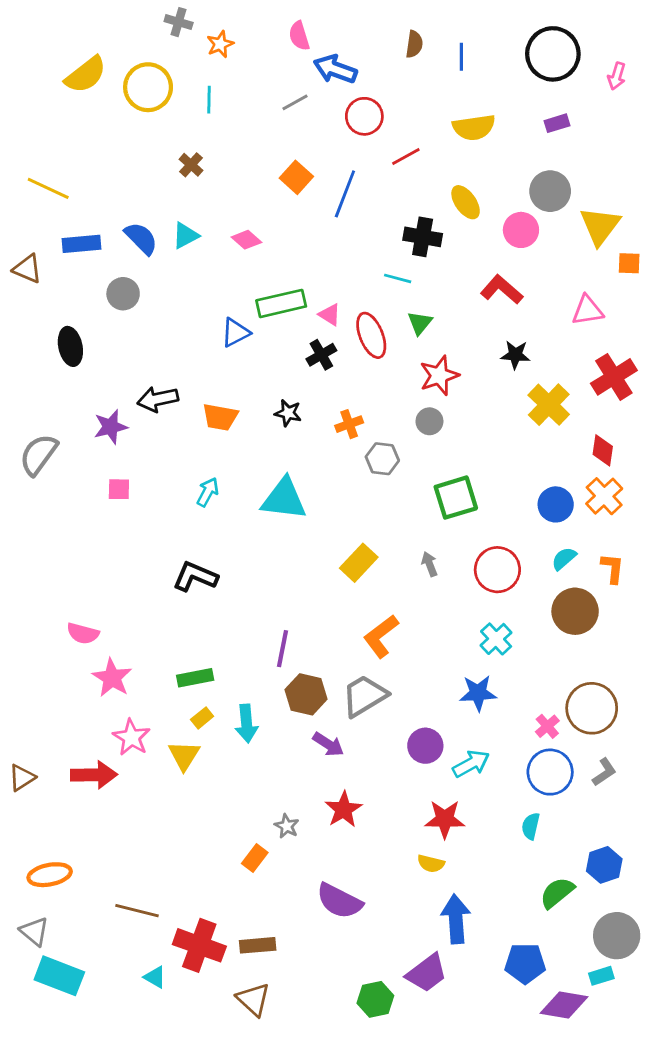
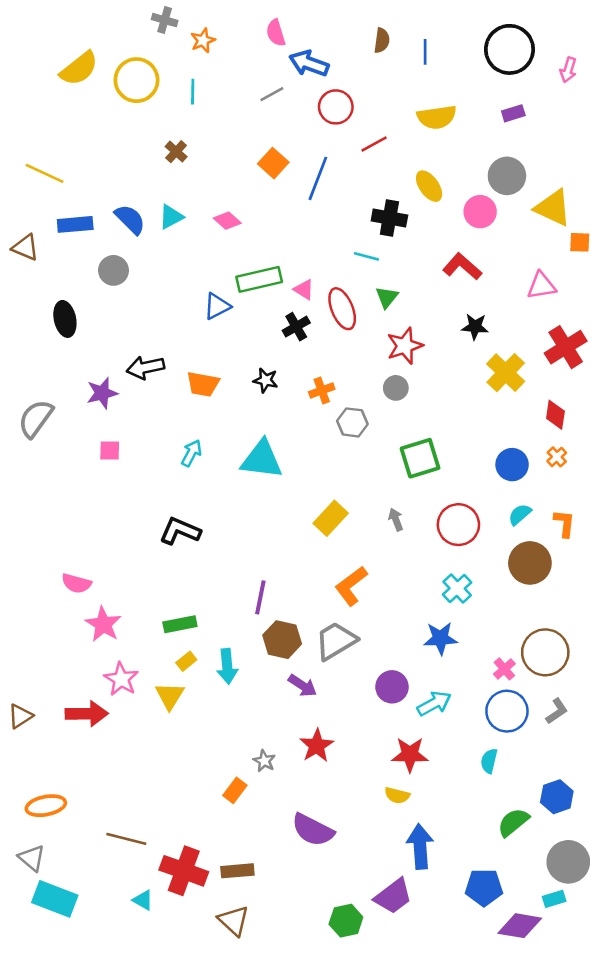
yellow triangle: (600, 226) -> (553, 208), turned -42
orange cross: (604, 496) -> (557, 457), size x0.6

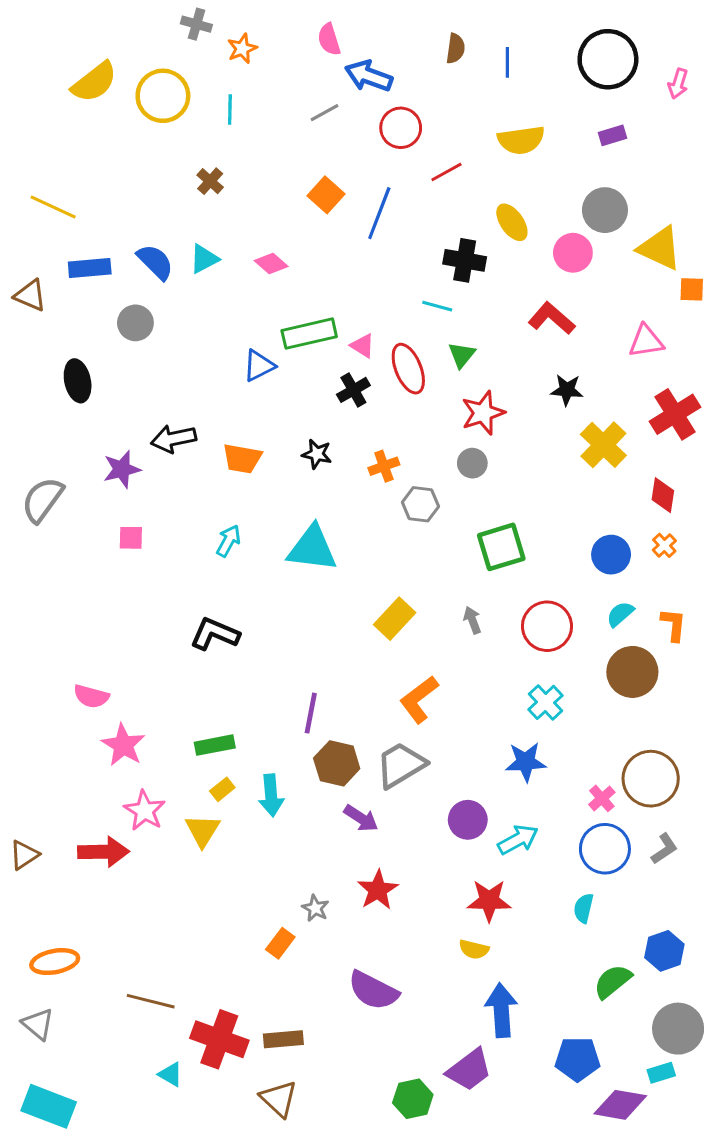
cyan rectangle: (55, 899) -> (49, 1106), moved

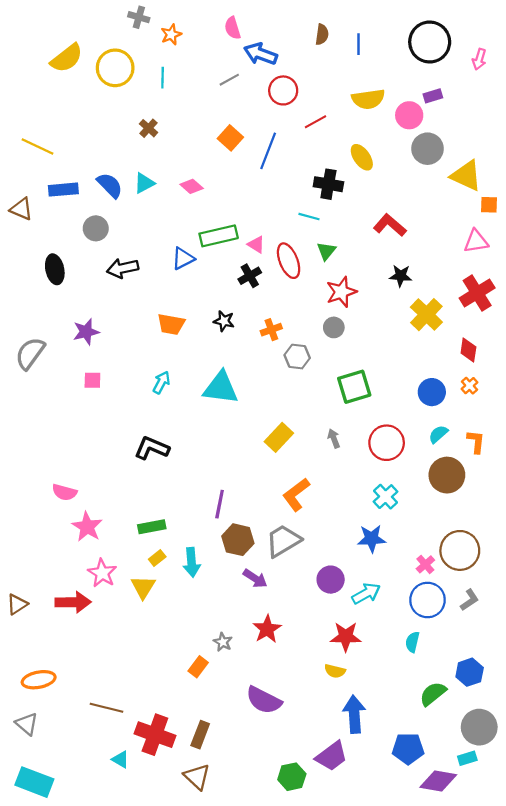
pink circle: (573, 253) -> (409, 115), moved
pink triangle: (646, 341) -> (476, 241), moved
black arrow: (174, 439) -> (123, 268), moved
brown rectangle: (283, 1039) -> (200, 735), turned -64

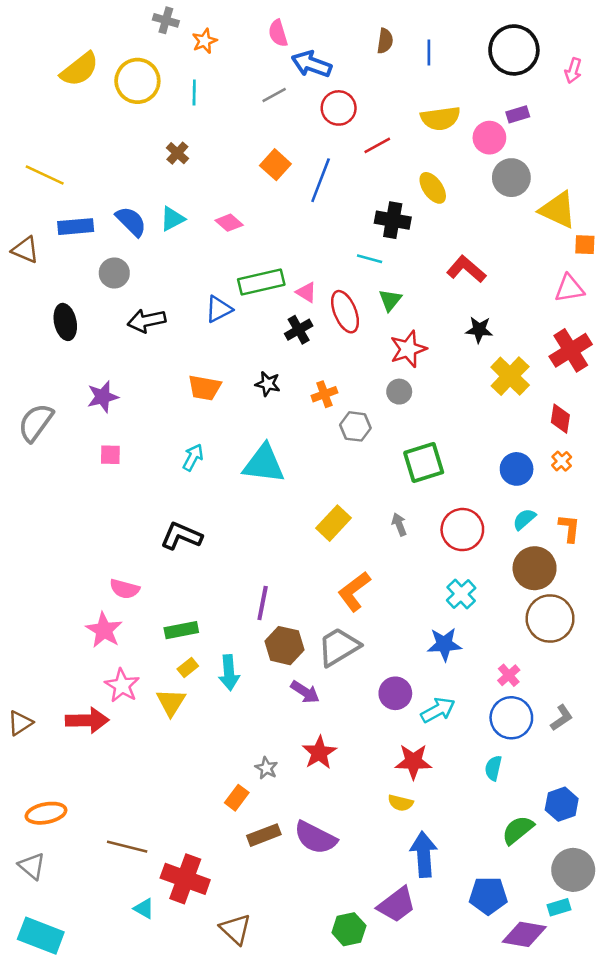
pink semicircle: (64, 492) -> (125, 589), moved
brown circle: (460, 550) -> (550, 619), moved
brown rectangle: (200, 735) -> (264, 835), moved, turned 48

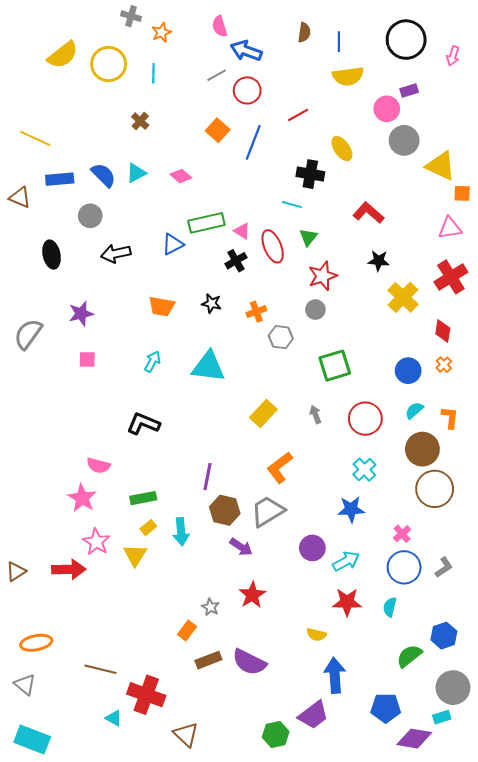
red circle: (339, 108) -> (247, 90), moved
yellow semicircle: (440, 118) -> (348, 76), moved
red star: (413, 762) -> (347, 602), moved

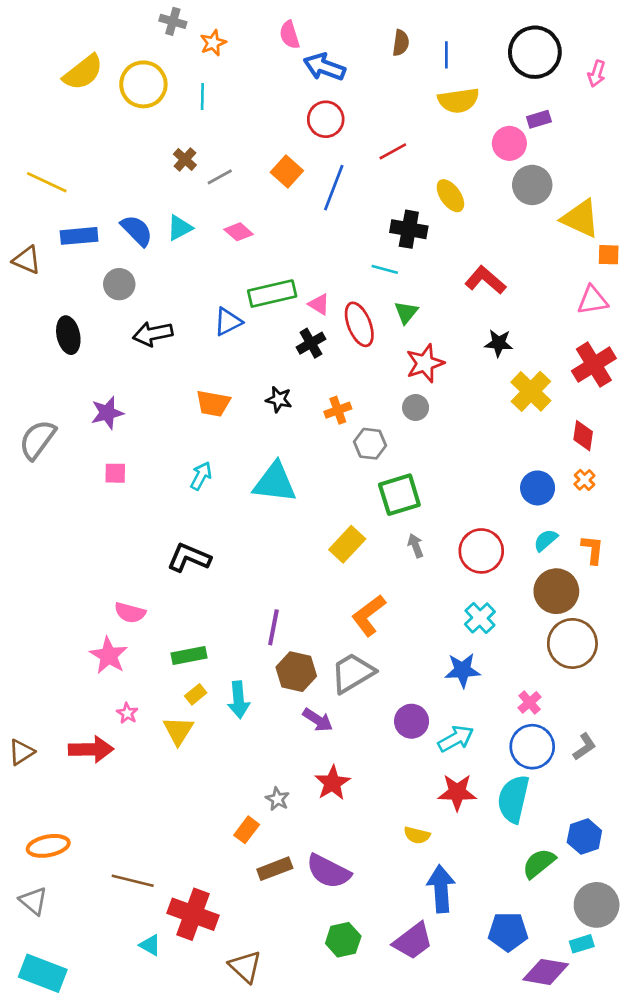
gray line: (217, 75) -> (220, 177), moved
green square: (335, 366) -> (399, 495), moved
pink star: (96, 542) -> (127, 713), size x0.6
cyan semicircle: (390, 607) -> (513, 799), size x1.8
green hexagon: (276, 734) -> (343, 940), moved

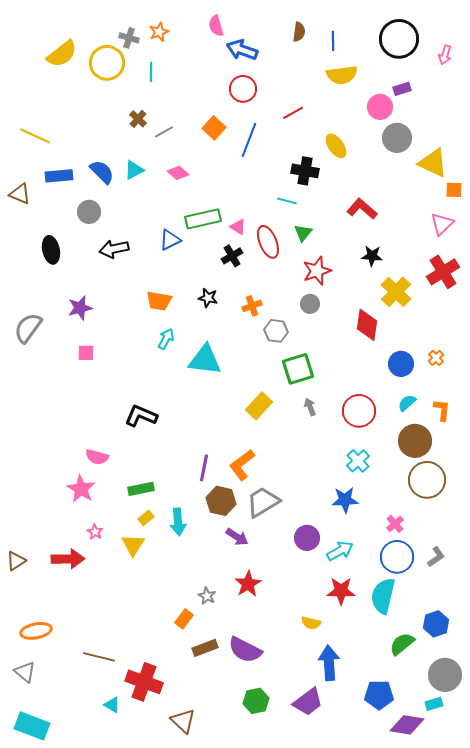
gray cross: (173, 21) -> (129, 38), moved
pink triangle: (593, 300) -> (442, 224), turned -35
red diamond: (583, 436) -> (367, 325), moved, size x1.4
cyan arrow: (201, 476) -> (166, 339), moved
orange L-shape: (369, 615) -> (242, 465), moved

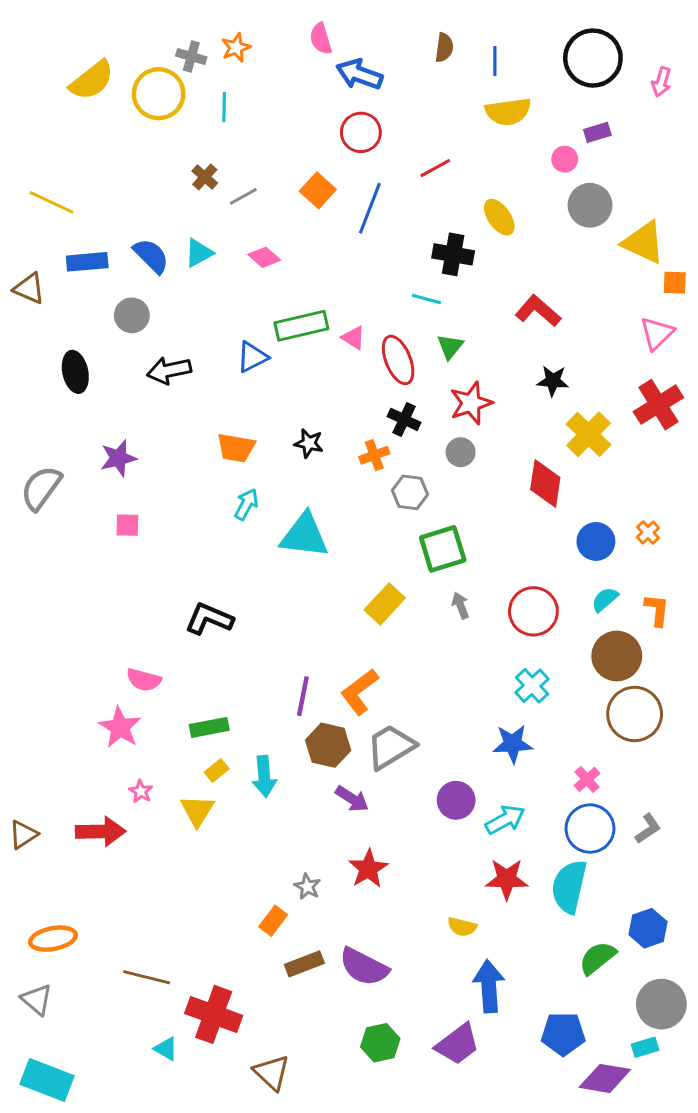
pink circle: (380, 107) -> (565, 159), size x0.7
black cross: (232, 256) -> (404, 419), moved, turned -35

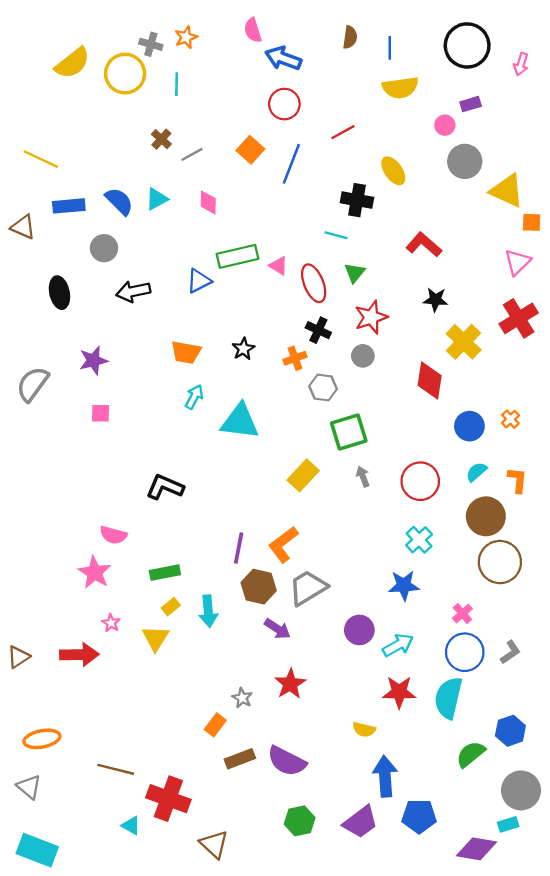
pink diamond: (264, 257) -> (208, 202), turned 50
black star: (309, 443) -> (243, 349), turned 30
blue pentagon: (563, 1034) -> (419, 816), moved

